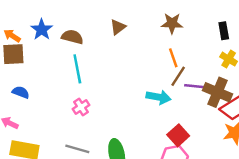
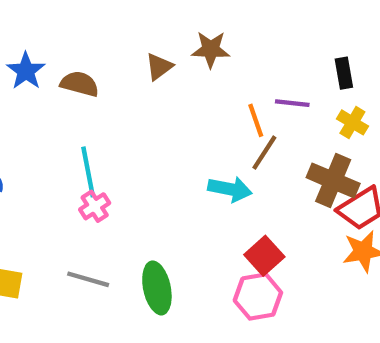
brown star: (172, 23) -> (211, 49), moved
cyan line: (77, 69) -> (88, 172), moved
purple line: (194, 86) -> (292, 103), moved

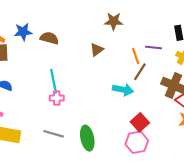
brown triangle: (159, 67) -> (97, 50), moved
blue star: (26, 71) -> (23, 32), turned 30
pink cross: (95, 206) -> (57, 98), turned 32

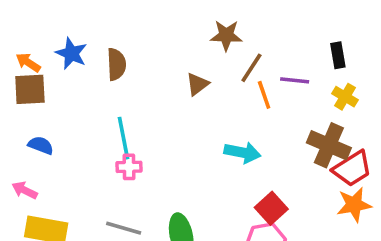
blue star: (23, 32) -> (71, 53), turned 30
brown semicircle: (49, 38) -> (116, 64), turned 72
brown line: (140, 72) -> (251, 68), moved

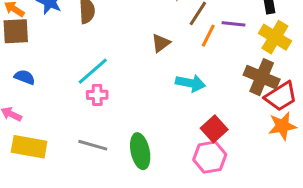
brown triangle: (197, 84) -> (161, 43), moved
orange line: (264, 95) -> (208, 36), turned 45
yellow cross: (345, 97) -> (275, 37), size x1.5
cyan line: (124, 138) -> (93, 71), turned 60

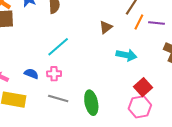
purple line: (233, 24) -> (156, 23), moved
blue semicircle: (25, 77) -> (31, 74), moved
pink cross: (97, 95) -> (54, 74), moved

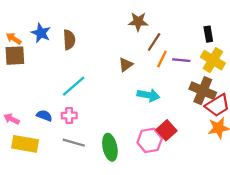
pink hexagon: (140, 107) -> (150, 140), moved

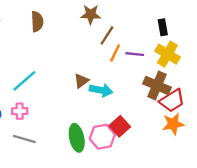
brown semicircle: (69, 40) -> (37, 21), moved
brown triangle: (126, 65) -> (81, 81), moved
green ellipse: (110, 147) -> (77, 138), moved

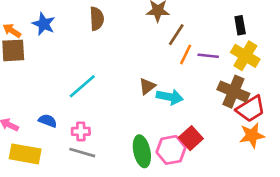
pink cross: (20, 111) -> (81, 131), moved

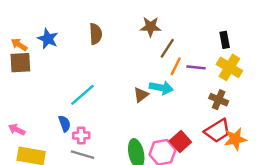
brown cross: (233, 92) -> (219, 100), size x0.7
cyan arrow: (170, 97) -> (161, 88), moved
red trapezoid: (251, 109) -> (217, 131), moved
blue semicircle: (48, 121) -> (65, 124), moved, turned 49

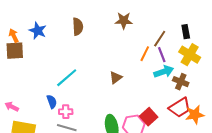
orange arrow: (19, 45) -> (14, 36), turned 32
brown line: (167, 48) -> (160, 39), moved
purple line: (196, 67) -> (162, 55), turned 63
cyan arrow: (161, 88) -> (164, 72), moved, turned -30

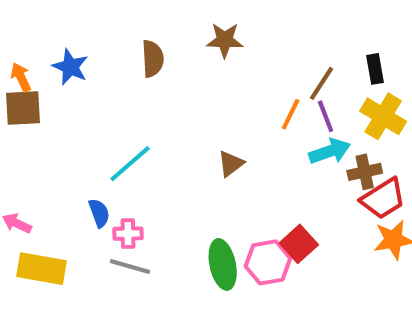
brown star: (124, 21) -> (225, 40), moved
brown cross: (181, 82) -> (365, 172), turned -35
red trapezoid: (180, 108) -> (383, 199), moved

